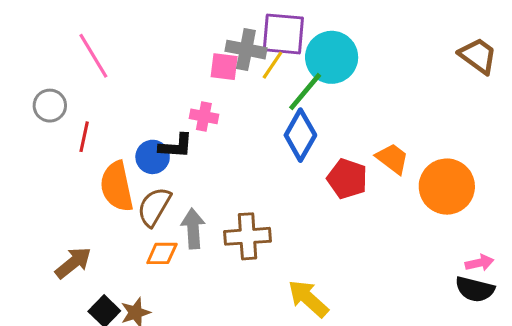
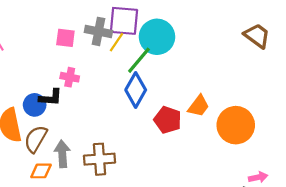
pink square: (224, 67) -> (65, 38), moved
orange trapezoid: (392, 158) -> (198, 106), turned 90

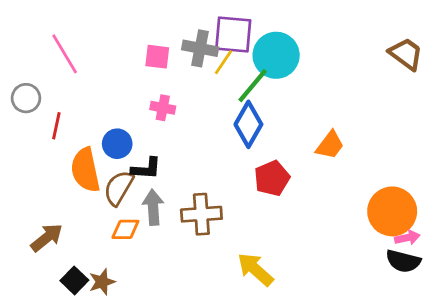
black L-shape: (51, 97) -> (146, 169), moved
red pentagon: (168, 120) -> (272, 178), moved, turned 30
orange circle: (236, 125) -> (392, 211), moved

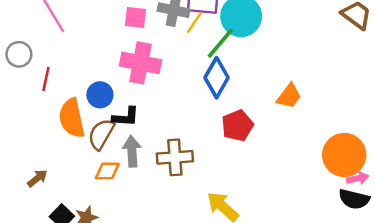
pink cross: (163, 108) -> (140, 63), size x1.8
brown arrow: (47, 238) -> (37, 178), size x0.7

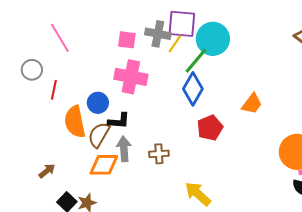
brown cross: (175, 157) -> (159, 154), size x0.7
orange diamond: (107, 171) -> (104, 165), size x1.4

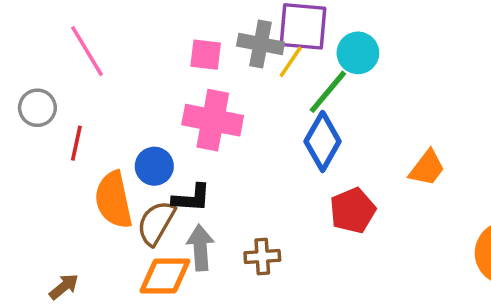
cyan circle: (213, 39) -> (358, 53), size x0.7

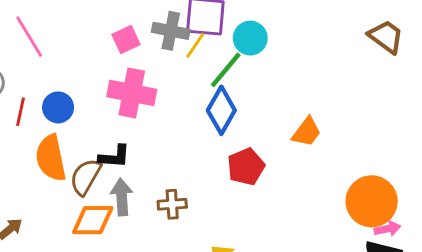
pink square: (206, 55) -> (126, 40), turned -32
blue circle: (154, 166) -> (58, 107), moved

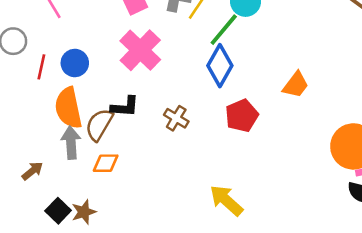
pink cross: (132, 93) -> (140, 50), turned 33
gray arrow: (122, 197) -> (71, 143), moved
brown cross: (172, 204) -> (176, 118), moved, turned 35
orange diamond: (93, 220) -> (106, 163), size x0.7

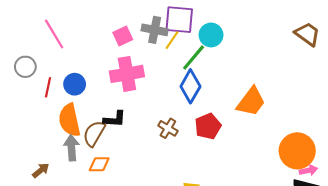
pink cross: (140, 50) -> (127, 74), turned 36
orange trapezoid: (296, 85) -> (251, 102), size x1.4
brown cross: (176, 118) -> (168, 128), moved

